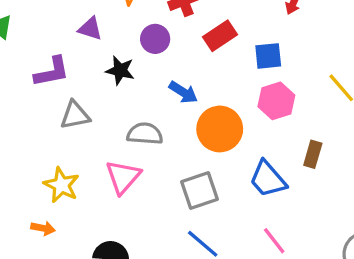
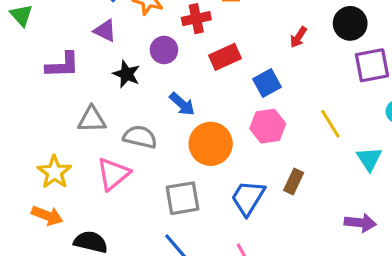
blue square: (268, 56) -> (267, 83), turned -32
gray triangle: (75, 115) -> (92, 119), moved
blue trapezoid: (268, 179) -> (248, 198), turned 63
orange arrow: (43, 228) -> (47, 216), moved, size x1.4

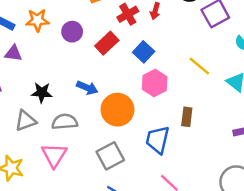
red cross: (196, 19) -> (128, 14), moved
purple circle: (164, 50) -> (72, 32), moved
black star: (126, 74) -> (42, 93), moved

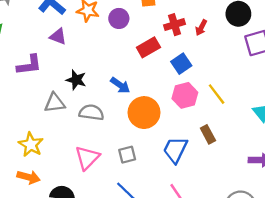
purple circle: (72, 32) -> (119, 18), moved
yellow line: (199, 66) -> (217, 94), moved
brown rectangle: (187, 117) -> (208, 134), turned -48
pink triangle: (54, 155) -> (87, 158), moved
gray square: (110, 156) -> (127, 155), size x0.7

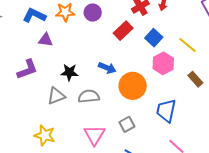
yellow line: (217, 94) -> (187, 45), moved
brown rectangle: (208, 134) -> (195, 79), moved

